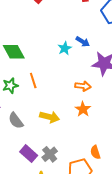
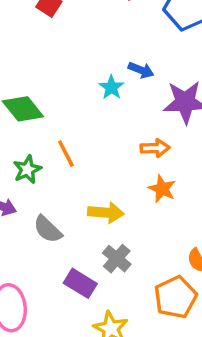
gray cross: (50, 154) -> (117, 259), moved

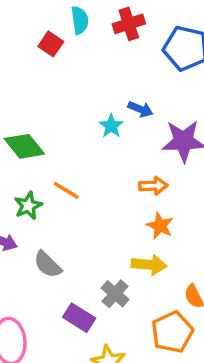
orange line: (66, 154) -> (66, 190), turned -32
yellow arrow: (106, 213) -> (149, 265), moved

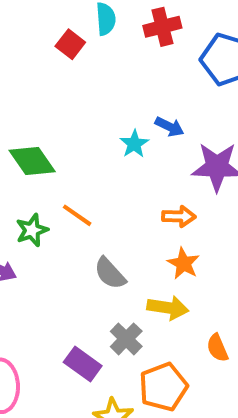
gray semicircle: (48, 264) -> (110, 273), moved
orange pentagon: (172, 332) -> (163, 387), moved

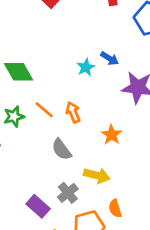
orange arrow: (179, 216) -> (73, 112), moved, turned -120
orange star: (183, 263) -> (111, 135), moved
orange semicircle: (217, 348) -> (115, 208), moved

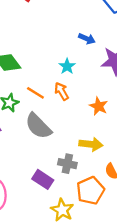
cyan star: (86, 67) -> (67, 66), moved
gray semicircle: (62, 149) -> (38, 126), moved, size x1.4
gray cross: (68, 193) -> (67, 164), turned -30

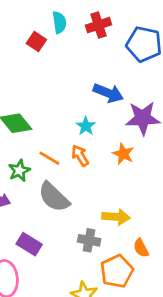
blue arrow: (87, 39) -> (108, 93), size x1.5
orange star: (99, 106) -> (123, 154), moved
purple rectangle: (43, 179) -> (29, 244), moved

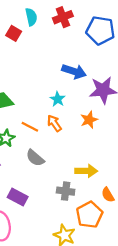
orange star: (123, 154) -> (89, 120), turned 30
gray semicircle: (54, 197) -> (35, 158), size x0.7

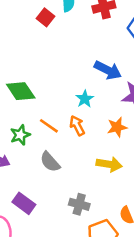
yellow arrow: (86, 171) -> (109, 164), moved

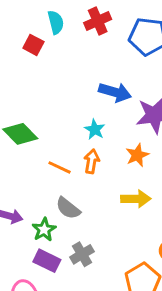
orange arrow: (77, 126) -> (92, 161), turned 48
green star: (20, 135) -> (44, 230), moved
gray cross: (79, 204) -> (82, 254), moved, turned -36

